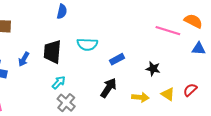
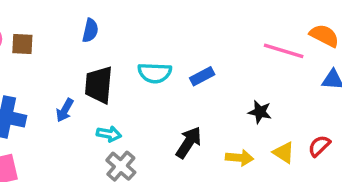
blue semicircle: (62, 11) -> (90, 30), moved
blue arrow: (24, 59) -> (65, 110), moved
blue rectangle: (117, 59) -> (202, 76), moved
cyan arrow: (59, 82) -> (109, 134), turned 56

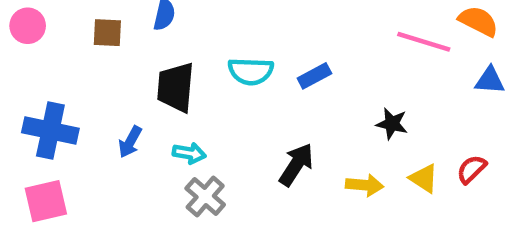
brown square: (22, 44) -> (107, 33), moved
blue arrow: (65, 110) -> (130, 142), moved

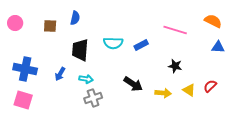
pink line: (424, 42) -> (175, 30), moved
black arrow: (296, 165) -> (133, 84), turned 90
gray cross: (205, 196) -> (93, 98), turned 30
pink square: (46, 201) -> (23, 100), turned 30

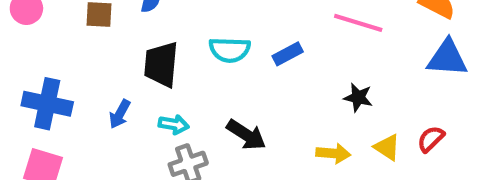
blue triangle: (218, 47) -> (447, 58), size x1.5
black arrow: (133, 84) -> (246, 135), moved

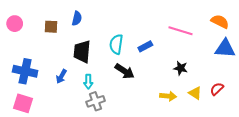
cyan semicircle: (230, 50) -> (116, 44), turned 96
cyan arrow: (174, 124) -> (88, 82), turned 80
black arrow: (246, 135) -> (125, 71), moved

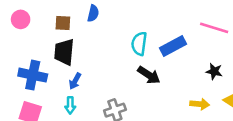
blue rectangle: (145, 46) -> (173, 46), size x1.5
black trapezoid: (82, 52) -> (64, 52), moved
cyan arrow: (88, 82) -> (70, 105), moved

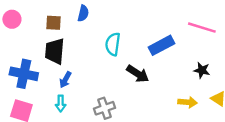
cyan semicircle: (139, 44) -> (113, 44), moved

